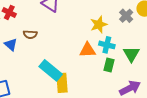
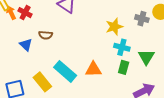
gray cross: (126, 16) -> (142, 19), turned -32
orange triangle: (88, 50) -> (93, 69), moved
yellow rectangle: (62, 83) -> (42, 82), moved, turned -36

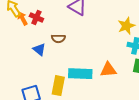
cyan rectangle: (65, 71) -> (80, 74), turned -35
yellow rectangle: (42, 82) -> (58, 86), turned 54

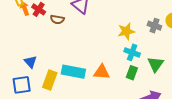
brown semicircle: (58, 39) -> (57, 19), moved
blue triangle: (39, 49) -> (30, 62), moved

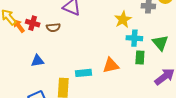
blue triangle: (30, 62) -> (38, 61), moved, turned -40
cyan rectangle: (73, 72) -> (83, 73), size x0.7

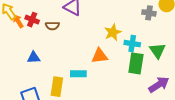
yellow star: (123, 19) -> (113, 32), moved
green rectangle: (140, 58) -> (136, 63), size x1.5
orange triangle: (111, 65) -> (100, 56), moved

